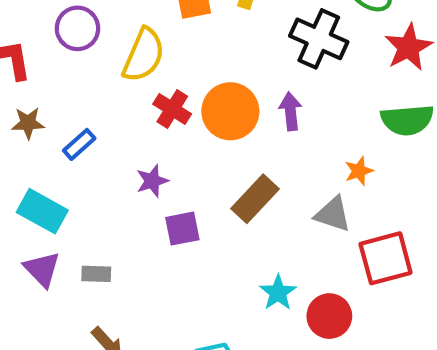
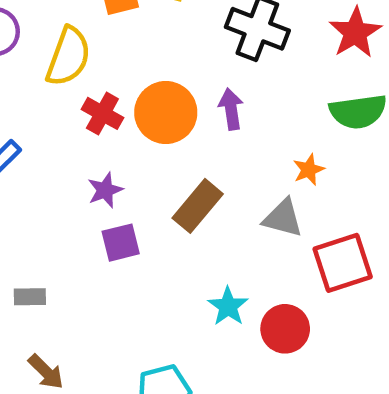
purple star: (152, 181) -> (105, 190), moved

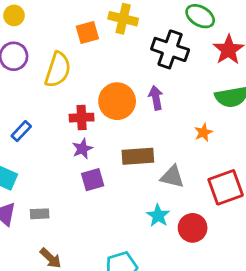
red cross: (102, 113) -> (82, 118), moved, turned -30
brown rectangle: (198, 206) -> (138, 156), turned 48
gray triangle: (283, 218) -> (172, 177), moved

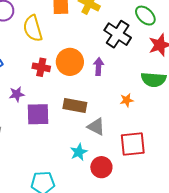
yellow semicircle: (58, 70) -> (33, 28), turned 132
purple star: (82, 149) -> (17, 94), moved
purple square: (93, 180) -> (38, 114), size x1.4

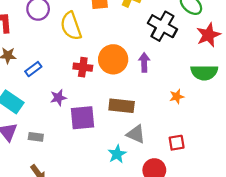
gray triangle: (96, 127) -> (136, 134), moved
red square: (133, 144) -> (177, 143), moved, size x0.6
cyan star: (79, 152) -> (117, 154), moved

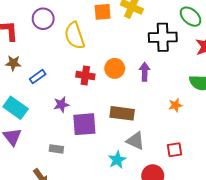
black cross: (162, 26) -> (163, 37), turned -32
orange circle: (113, 59) -> (115, 68), size x0.7
gray rectangle: (36, 137) -> (56, 149), moved

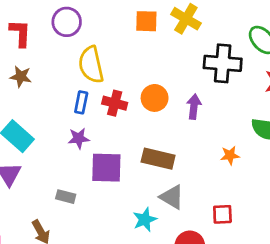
yellow semicircle: (75, 36) -> (91, 65), moved
blue rectangle: (38, 77) -> (81, 102), moved, turned -49

